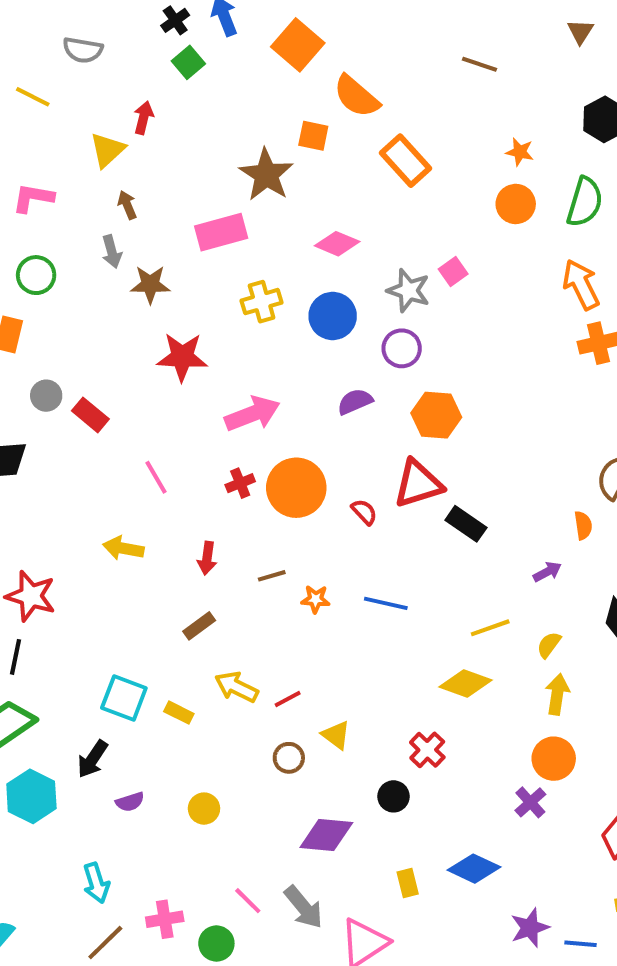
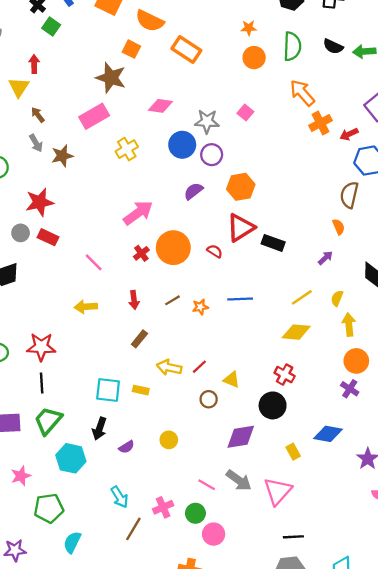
orange square: (313, 136) -> (131, 49), turned 30
pink square: (453, 271) -> (245, 113), moved
blue circle: (333, 316) -> (182, 145), moved
red star: (182, 357) -> (40, 202), moved
black circle: (394, 796) -> (273, 405), size x1.5

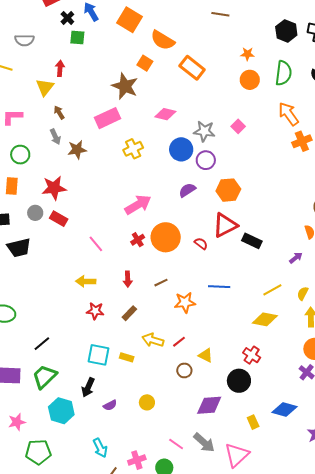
green square: (51, 26) -> (77, 37), turned -35
orange star: (200, 307) -> (185, 302), moved, size x1.5
red star: (41, 347) -> (95, 311), moved, size x0.7
black line: (42, 383) -> (42, 344), turned 48

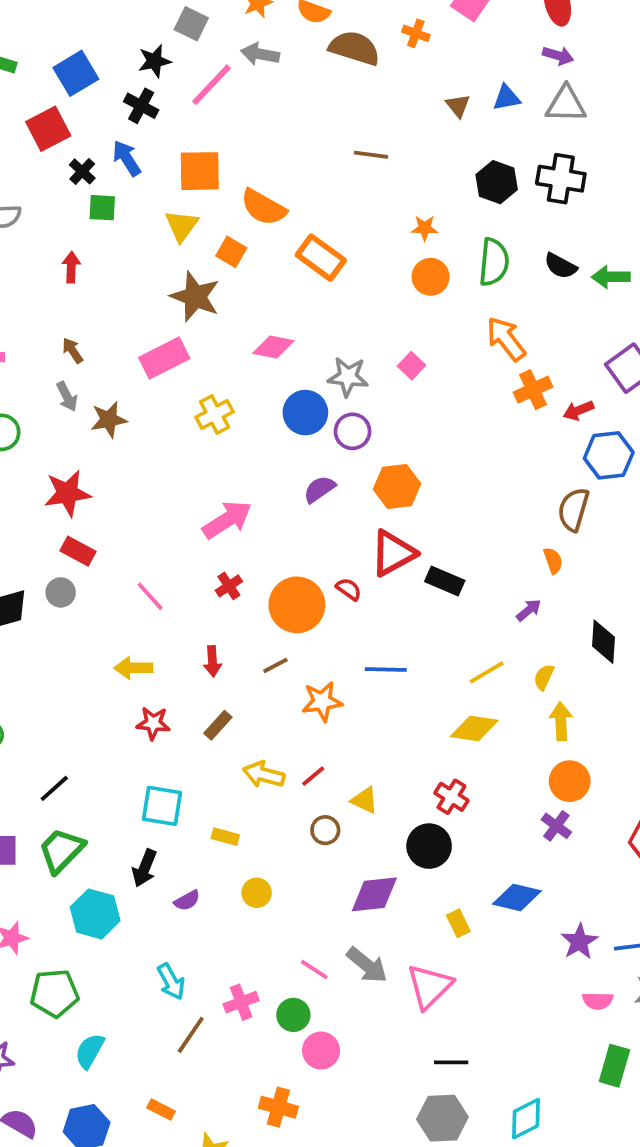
orange square: (130, 20) -> (200, 171), turned -30
yellow triangle: (45, 87) -> (182, 226), moved
gray circle: (35, 213) -> (61, 592), moved
orange circle: (166, 237) -> (297, 605), moved
yellow rectangle: (127, 357) -> (225, 837), moved

